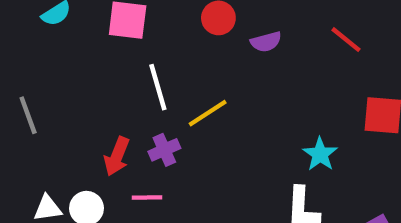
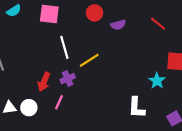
cyan star: (320, 154) -> (157, 81), moved
pink line: (147, 197) -> (59, 102), turned -64

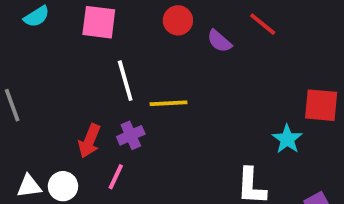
red line: (158, 24) -> (263, 24), moved
purple semicircle: (118, 25) -> (219, 41), turned 56
yellow line: (89, 60) -> (168, 103), turned 30

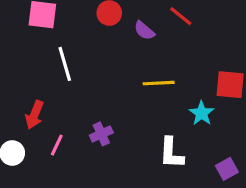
yellow line: (168, 103) -> (159, 83), moved
purple cross: (131, 135) -> (101, 134), moved

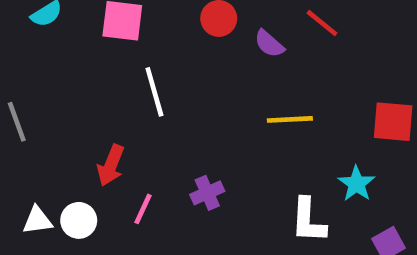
cyan star: (202, 113) -> (356, 184), moved

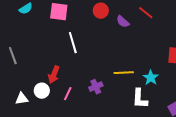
yellow line: (290, 119) -> (124, 73), moved
cyan star: (356, 184) -> (151, 78), moved
white circle: (79, 220) -> (42, 91), moved

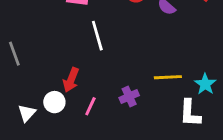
white triangle: (22, 99) -> (27, 113), turned -40

